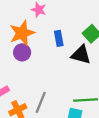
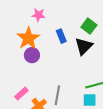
black triangle: (81, 55) -> (84, 46), turned -48

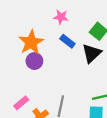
pink star: (38, 15) -> (61, 17), moved
blue rectangle: (61, 36) -> (67, 41), turned -32

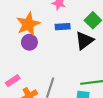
blue rectangle: (67, 41) -> (63, 27), turned -48

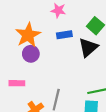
pink rectangle: (13, 81) -> (17, 83), moved, turned 40

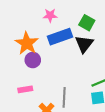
blue rectangle: (64, 35) -> (60, 37), size x1.6

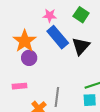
green square: (87, 23) -> (81, 15), moved
blue rectangle: (60, 37) -> (58, 37), turned 65

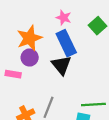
black triangle: (81, 46) -> (61, 65), moved, turned -36
pink rectangle: (19, 86) -> (13, 74), moved

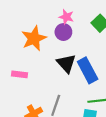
blue rectangle: (66, 43) -> (88, 70), moved
purple circle: (30, 58) -> (63, 32), moved

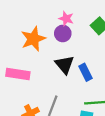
blue rectangle: (88, 70) -> (85, 72), size x0.7
pink rectangle: (20, 74) -> (18, 74), size x1.5

